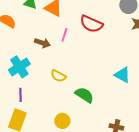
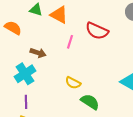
brown arrow: (42, 43) -> (38, 53), moved
yellow semicircle: (58, 76) -> (73, 83), moved

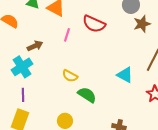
brown arrow: (38, 53) -> (35, 46), turned -42

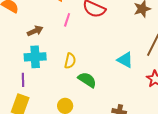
cyan cross: (22, 67) -> (35, 57), moved, turned 30
yellow semicircle: (70, 76) -> (70, 61), turned -105

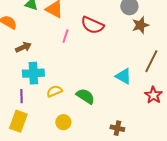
brown arrow: (35, 31) -> (23, 47), moved
yellow semicircle: (70, 61) -> (54, 91), moved, turned -126

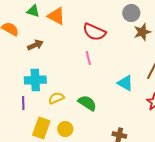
pink line: (65, 36) -> (88, 58), moved, turned -32
brown arrow: (23, 47) -> (35, 45), moved
yellow rectangle: (18, 121) -> (41, 128), moved

